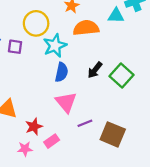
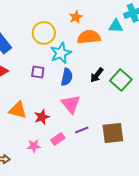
purple square: (15, 47) -> (38, 72), moved
purple line: (85, 123) -> (82, 130), moved
red star: (34, 127) -> (42, 117), moved
brown square: (113, 134) -> (113, 133), turned -30

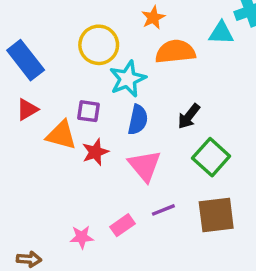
green square: (121, 80) -> (211, 157), moved
orange triangle: (18, 110) -> (61, 135), moved
red star: (42, 117) -> (95, 152), moved

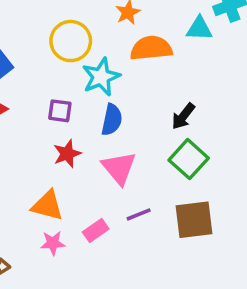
black arrow: (189, 116) -> (183, 116), moved
orange triangle: (61, 135) -> (47, 205), moved

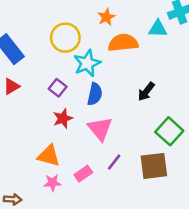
purple square: (60, 111) -> (58, 88), turned 30
green square: (189, 159) -> (169, 131), moved
purple line: (139, 214) -> (114, 162), turned -30

